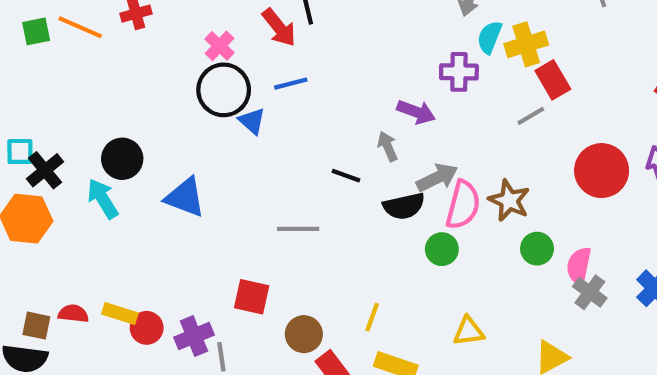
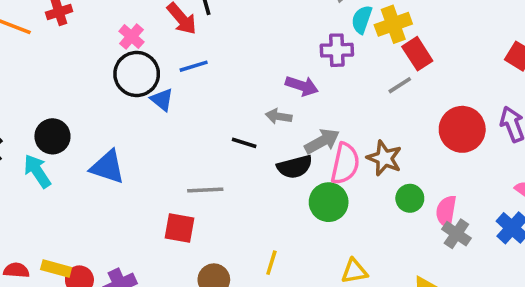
gray arrow: (388, 146) -> (279, 116), turned -55
green circle: (442, 249) -> (329, 202), size x1.4
red square: (252, 297) -> (180, 228), moved

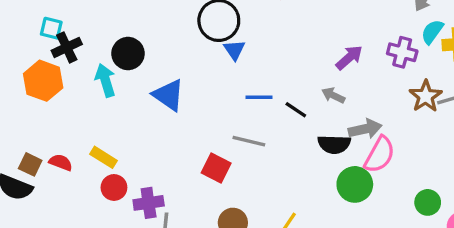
blue line: (194, 66) -> (259, 97), moved
purple arrow: (302, 86) -> (349, 58), moved, turned -76
brown star: (384, 158) -> (426, 96), moved
yellow rectangle: (56, 269) -> (104, 157), moved

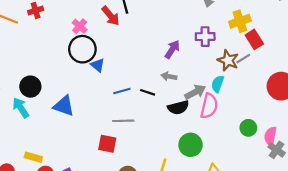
cyan semicircle: (432, 32) -> (218, 84), moved
green circle: (355, 184) -> (191, 145), moved

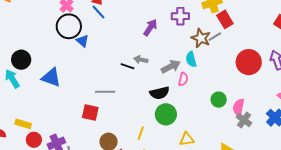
gray arrow: (169, 76) -> (141, 60), moved
cyan semicircle: (218, 84) -> (191, 59), turned -35
blue line: (122, 91) -> (98, 12), moved, turned 63
pink semicircle: (209, 106) -> (183, 79), size x0.6
black semicircle: (178, 107) -> (160, 93), moved

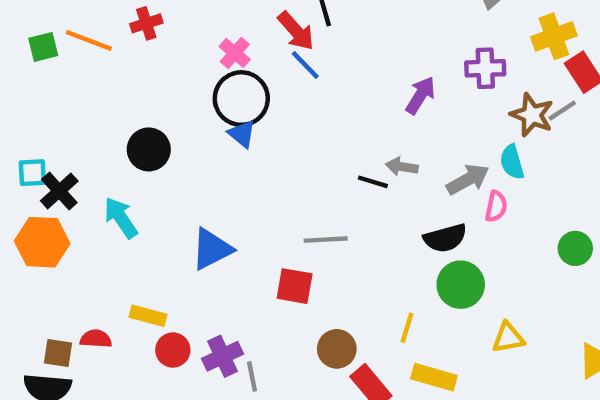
blue triangle: (82, 41) -> (242, 134), moved
black circle: (21, 60) -> (149, 149), moved
blue triangle: (51, 78) -> (212, 249), moved, turned -45

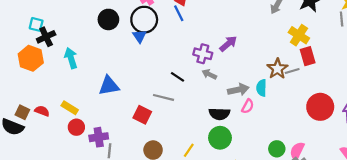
yellow cross: (554, 36) -> (299, 35), turned 36
purple cross: (485, 68) -> (203, 54), moved
black circle: (149, 149) -> (108, 19), moved
black line: (373, 182) -> (177, 77), moved
green circle: (575, 248) -> (277, 149), moved

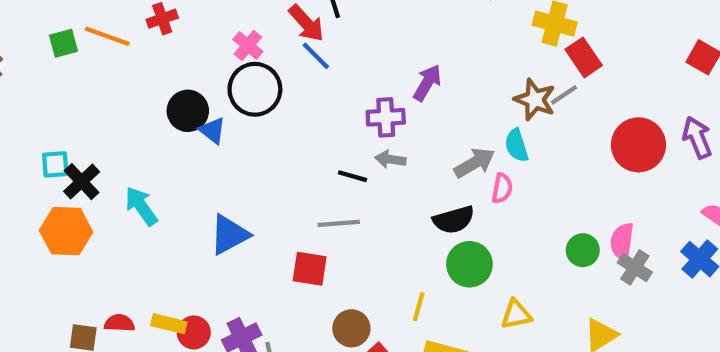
blue triangle: (139, 36) -> (212, 130), moved
gray arrow: (209, 74) -> (390, 159), moved
yellow rectangle: (70, 108) -> (169, 324), moved

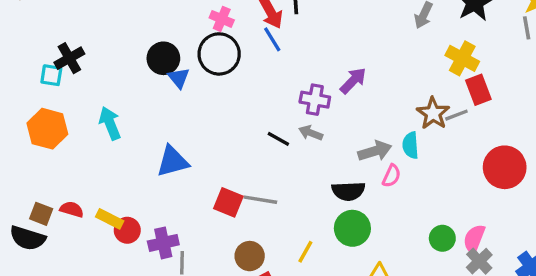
pink cross: (248, 45) -> (222, 19), turned -30
black cross: (82, 182) -> (69, 58), moved
gray line: (339, 223) -> (260, 200), moved

